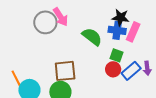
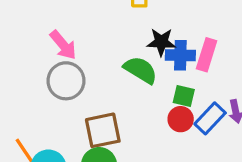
pink arrow: (61, 17) -> (63, 45), moved
black star: (121, 18) -> (161, 42), moved
gray circle: (45, 22) -> (66, 81), moved

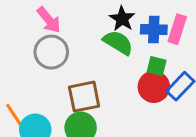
black star: (161, 42) -> (122, 19), moved, turned 30
red circle: (181, 119) -> (154, 87), size x1.4

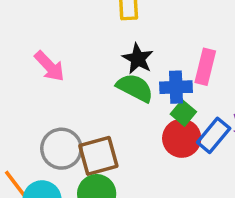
blue cross: (154, 29) -> (176, 87), moved
gray circle: (51, 52) -> (61, 149), moved
green square: (157, 66) -> (183, 113), turned 30

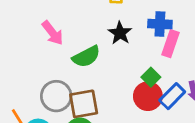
blue cross: (176, 87) -> (160, 24), moved
green semicircle: (135, 88) -> (86, 57), moved, turned 120

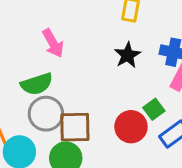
green semicircle: (86, 57) -> (37, 84), moved
red circle: (148, 96) -> (131, 127), moved

